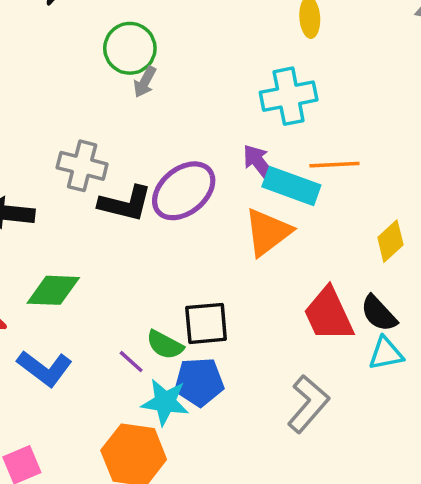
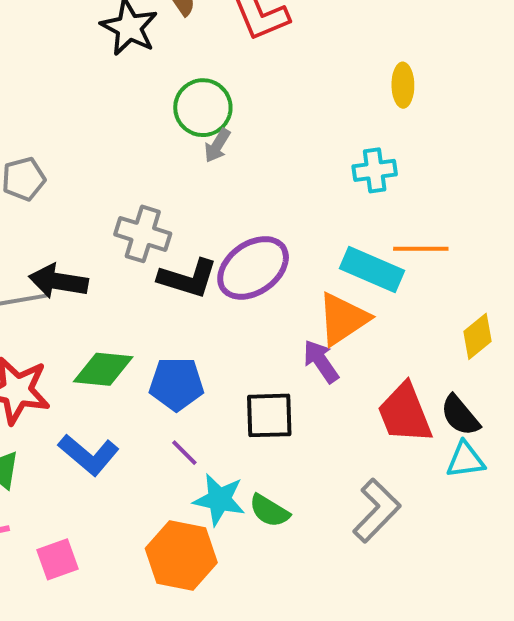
cyan cross: (289, 96) -> (375, 170), size x0.7
purple arrow: (259, 163) -> (321, 361), moved
green semicircle: (165, 345) -> (269, 511), moved
blue pentagon: (199, 382) -> (176, 384), moved

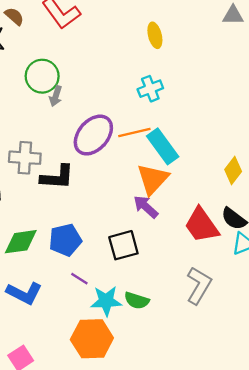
orange line: (421, 249) -> (134, 132), moved
purple ellipse: (253, 268) -> (93, 135), moved
cyan rectangle: (372, 269) -> (163, 146), turned 44

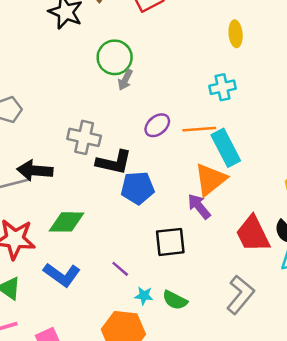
purple ellipse: (93, 135) -> (157, 125), size x0.6
blue pentagon: (65, 240) -> (138, 188), moved
cyan star: (106, 301) -> (144, 296), size x0.6

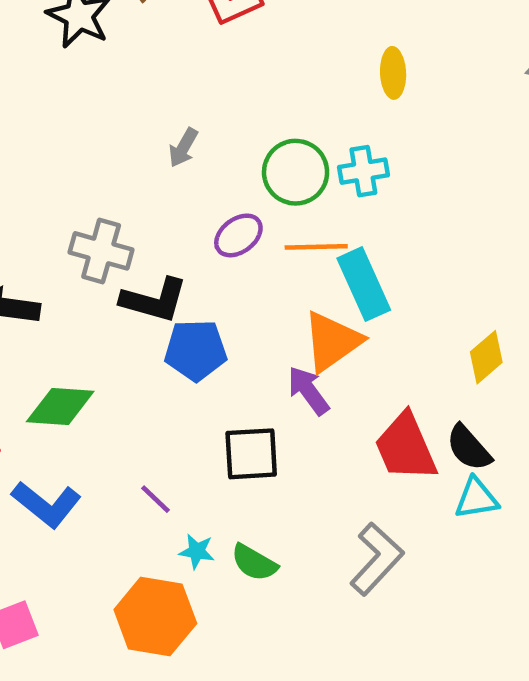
green circle: (115, 57) -> (296, 172), moved

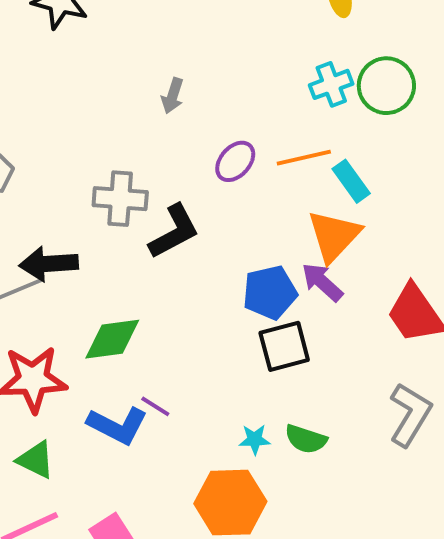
green circle: (296, 172) -> (386, 86), moved
cyan rectangle: (364, 284) -> (351, 181), size x0.7
black L-shape: (154, 300) -> (174, 232), turned -32
blue pentagon: (196, 350) -> (270, 292), moved
purple line: (156, 499) -> (155, 406), moved

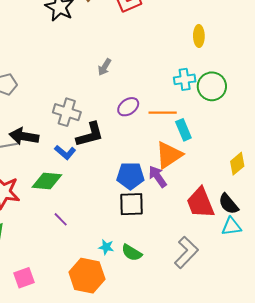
blue L-shape: (118, 425) -> (65, 152), moved, size x0.7

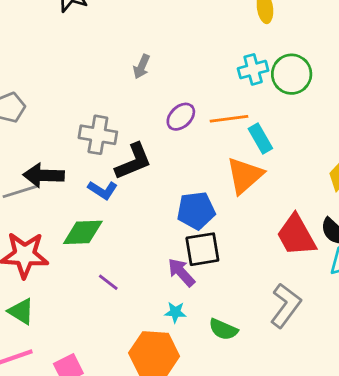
purple arrow: (158, 177) -> (181, 272), moved
green semicircle: (132, 253) -> (223, 329), moved

